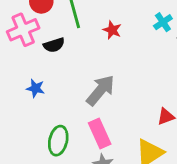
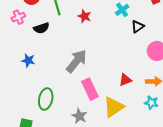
pink cross: (23, 30) -> (18, 17), size x0.6
pink rectangle: (100, 134) -> (90, 89), moved

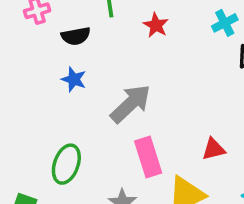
blue star: (28, 60) -> (74, 79), moved

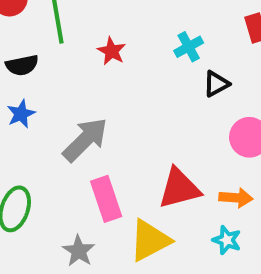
blue star: (74, 79) -> (21, 114), turned 30
red triangle: (214, 149) -> (179, 188), size x1.6

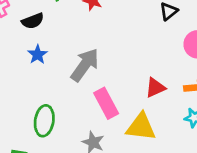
red triangle: (179, 188) -> (155, 88), size x0.7
yellow triangle: (150, 240) -> (141, 127), turned 44

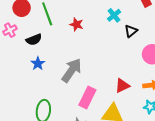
pink rectangle: (106, 103) -> (87, 98), turned 55

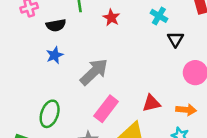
cyan cross: (114, 15) -> (159, 16), turned -32
black triangle: (131, 31) -> (175, 39), turned -32

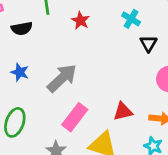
blue star: (55, 55) -> (20, 72), moved, turned -30

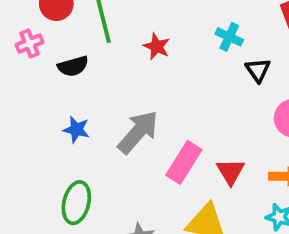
red triangle: (123, 111) -> (231, 171), turned -42
pink rectangle: (75, 117) -> (184, 162), moved

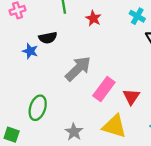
black semicircle: (73, 66) -> (48, 38), moved
blue star: (76, 130) -> (30, 51), moved

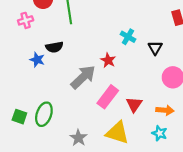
cyan cross: (137, 16) -> (128, 37), moved
red star: (93, 18) -> (108, 60), moved
green square: (12, 135) -> (19, 117), moved

